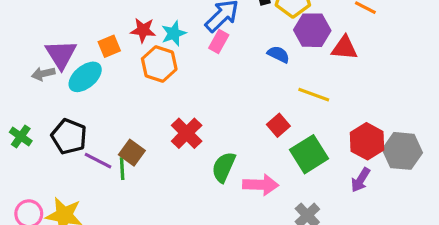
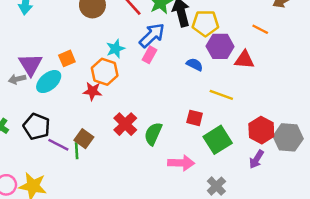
red star: (143, 30) -> (92, 91), moved
red square: (278, 125) -> (195, 118), turned -35
green semicircle: (224, 167) -> (153, 134), moved

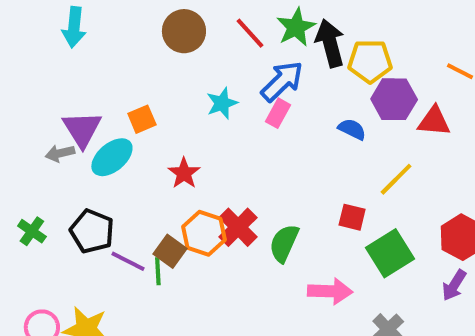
orange hexagon: (105, 72) -> (204, 233), moved
red star: (92, 91) -> (184, 173), turned 30
yellow line: (221, 95) -> (396, 179), turned -65

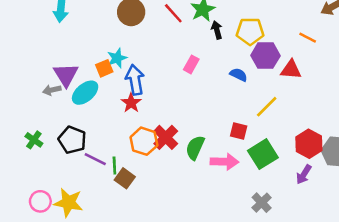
black arrow: (330, 43) -> (217, 30), moved, size x0.6
blue arrow: (282, 81) -> (135, 80), moved, turned -56
cyan star: (222, 103) -> (117, 58), moved
brown square: (170, 251) -> (125, 178), moved
pink arrow: (330, 291) -> (224, 162), moved

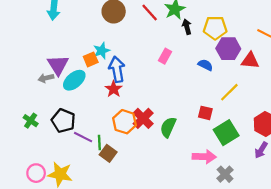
pink arrow: (224, 162) -> (204, 157), moved

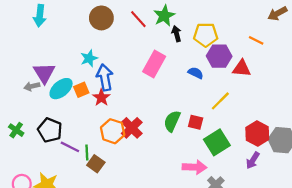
pink rectangle: (165, 56) -> (154, 64), size x1.6
orange square: (91, 59) -> (81, 90), moved
green semicircle: (168, 127) -> (172, 121), moved

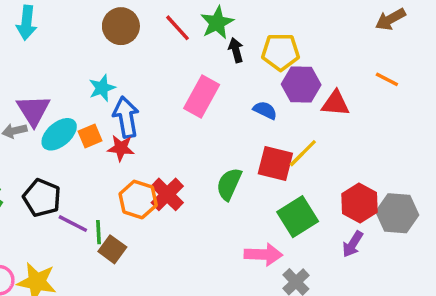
orange line: (256, 40) -> (387, 79), moved
red star: (101, 98) -> (121, 148), turned -30
red square: (196, 122) -> (275, 163), moved, size x1.5

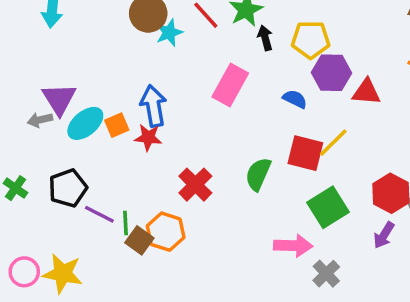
cyan star: (102, 88) -> (169, 33), moved
black pentagon: (42, 198) -> (68, 188), turned 30
orange hexagon: (138, 199) -> (166, 232), moved

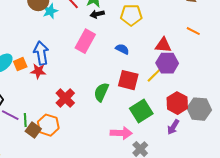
black arrow: (265, 38) -> (97, 14), moved, turned -88
purple hexagon: (332, 73) -> (167, 63), moved
yellow line: (333, 143) -> (155, 74), moved

